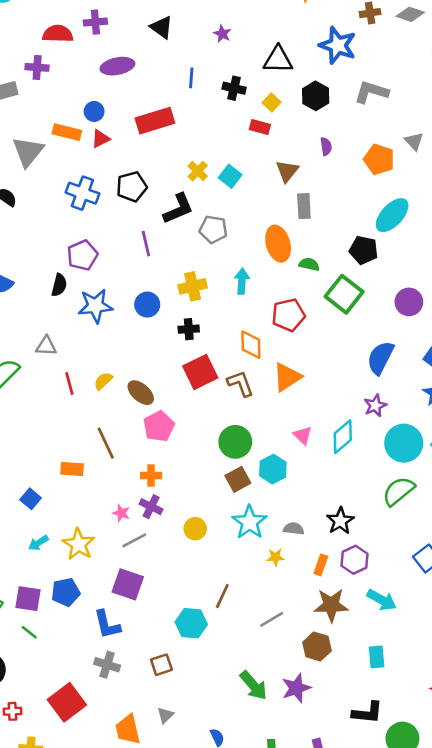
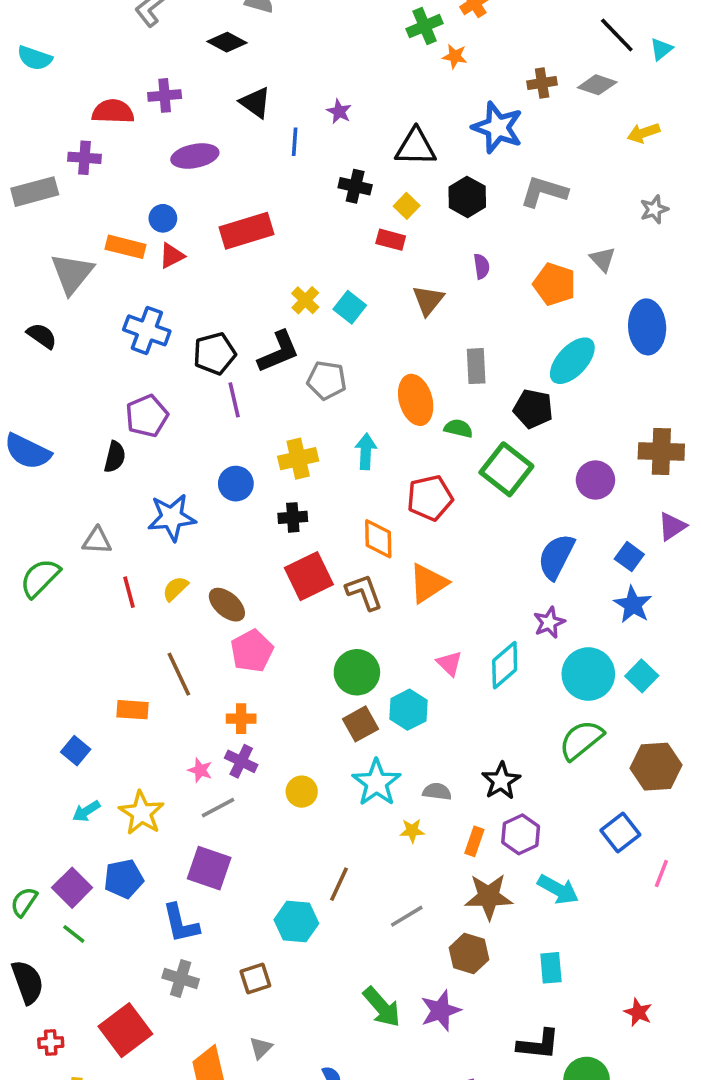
blue line: (191, 78) -> (295, 142), moved
black pentagon: (132, 187) -> (214, 354), moved
gray rectangle: (304, 206) -> (476, 366), moved
blue star: (95, 306) -> (172, 517), moved
purple square: (28, 599) -> (72, 888), turned 36

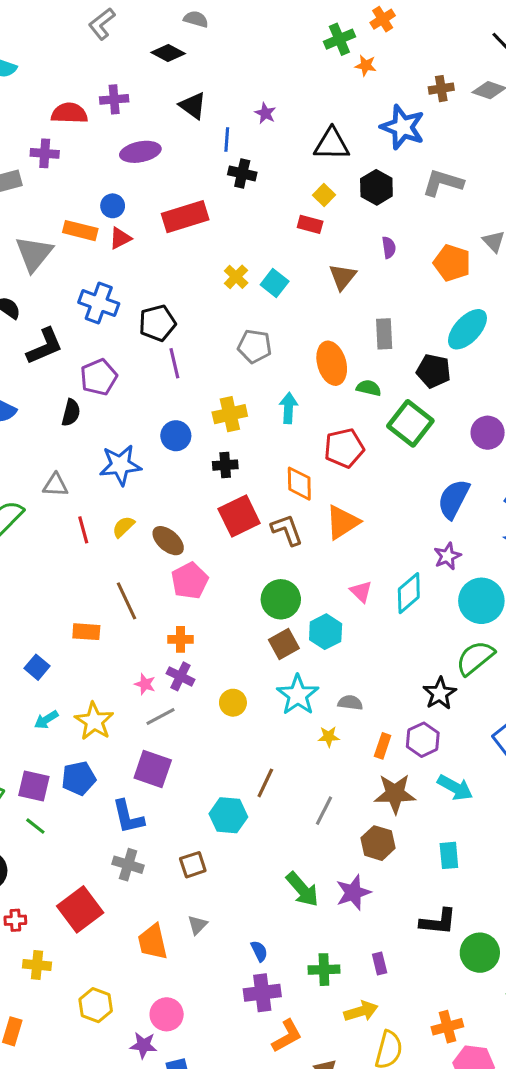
black cross: (355, 186) -> (242, 173), moved
black L-shape: (279, 352) -> (45, 346), moved
black star: (501, 781) -> (440, 693), moved
purple square: (72, 888) -> (34, 786), turned -32
gray line: (407, 916) -> (324, 811), turned -32

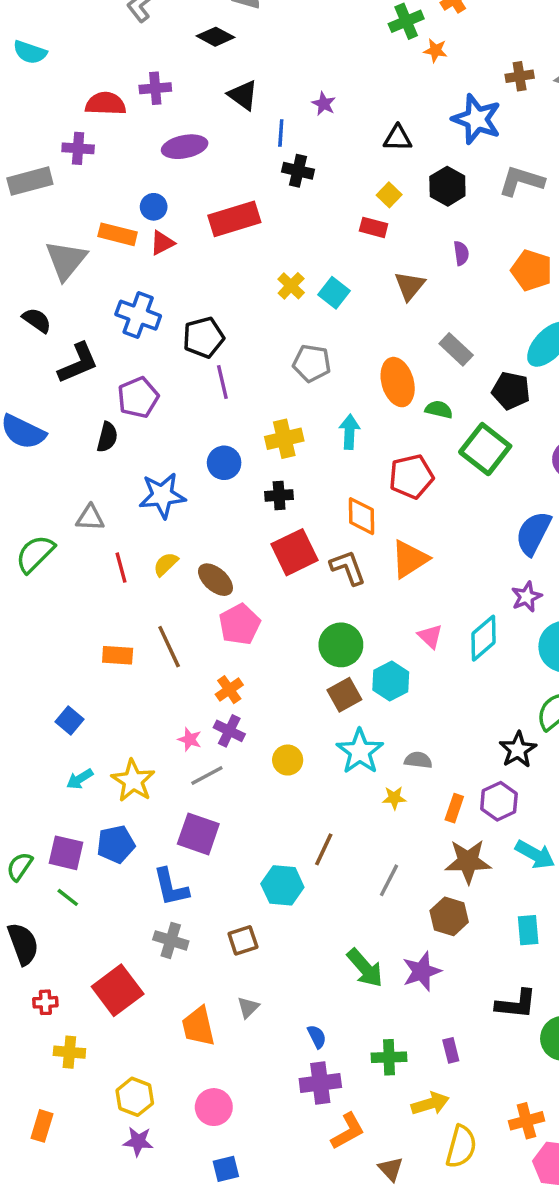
black triangle: (332, 144) -> (398, 138), size x0.7
gray rectangle: (384, 334) -> (456, 349), turned -44
orange rectangle: (86, 632) -> (118, 655), moved
orange cross: (180, 639) -> (229, 690), turned -35
purple star: (143, 1045) -> (138, 1141), moved

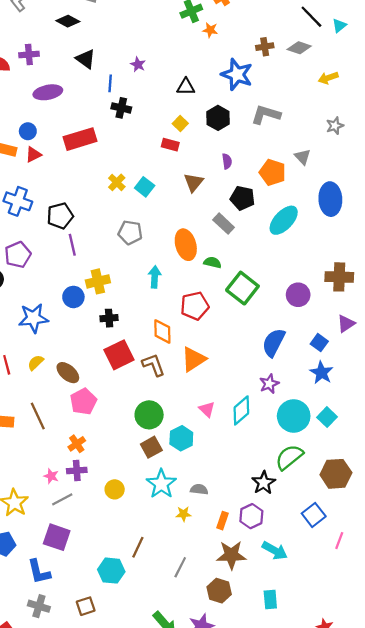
black pentagon: (511, 391) -> (242, 198), moved
yellow cross: (284, 439) -> (98, 281), moved
purple cross: (229, 731) -> (77, 470), turned -30

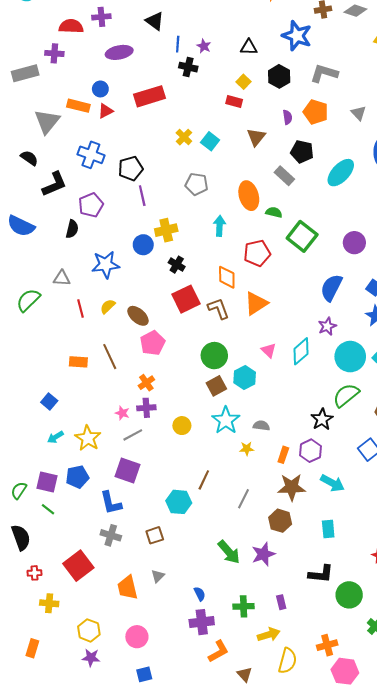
purple star: (138, 64) -> (204, 46), moved
orange pentagon: (273, 172) -> (316, 112), moved
black cross: (109, 318) -> (177, 265), turned 35

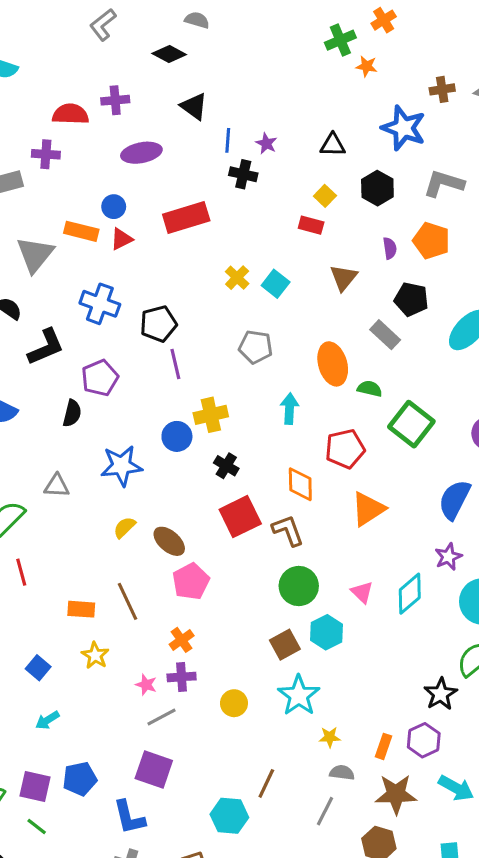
orange triangle: (256, 303) -> (368, 509), moved
red line: (80, 309) -> (21, 572), moved
green circle: (214, 356) -> (299, 586), moved
gray semicircle: (261, 426) -> (342, 773), moved
yellow star: (88, 438) -> (95, 655), moved, size x0.7

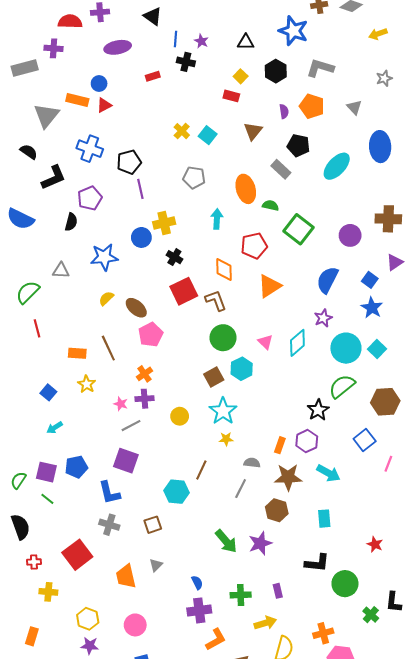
red rectangle: (186, 217) -> (153, 76), moved, size x0.5
yellow star: (330, 737) -> (226, 439), moved

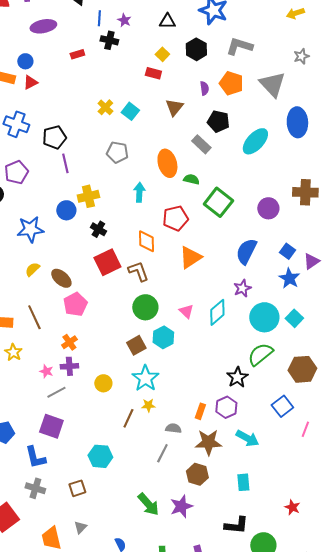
gray triangle: (354, 107) -> (272, 84), size x1.8
purple triangle: (395, 262) -> (311, 261), moved
brown line: (201, 470) -> (128, 418), moved

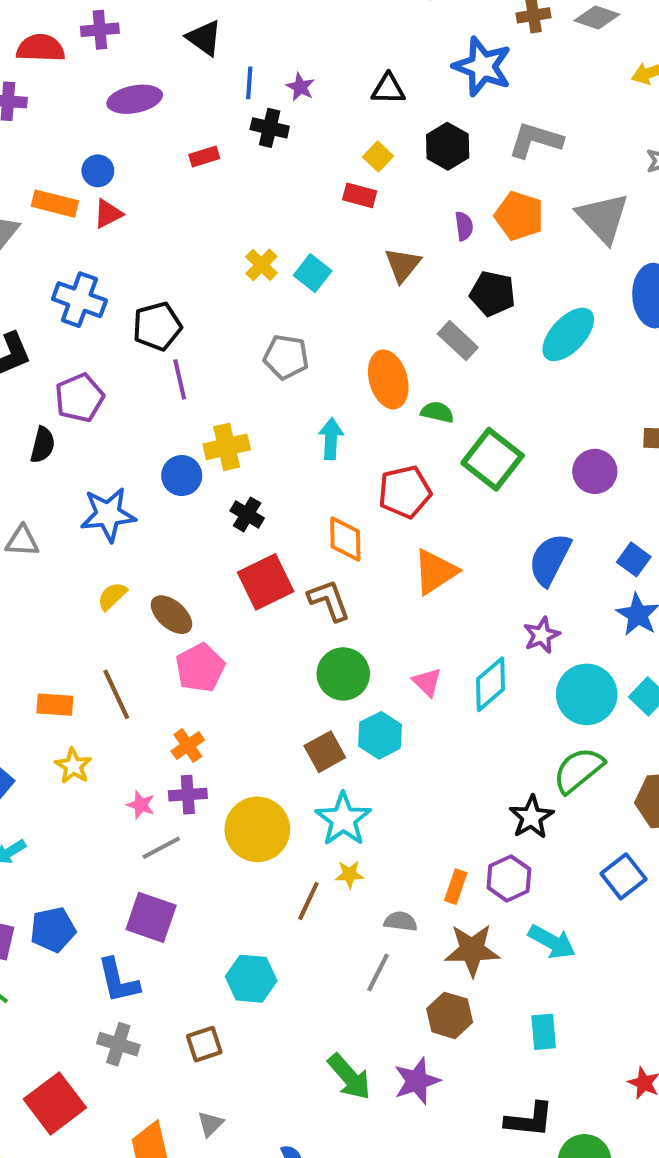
yellow circle: (103, 383) -> (257, 829), size x1.8

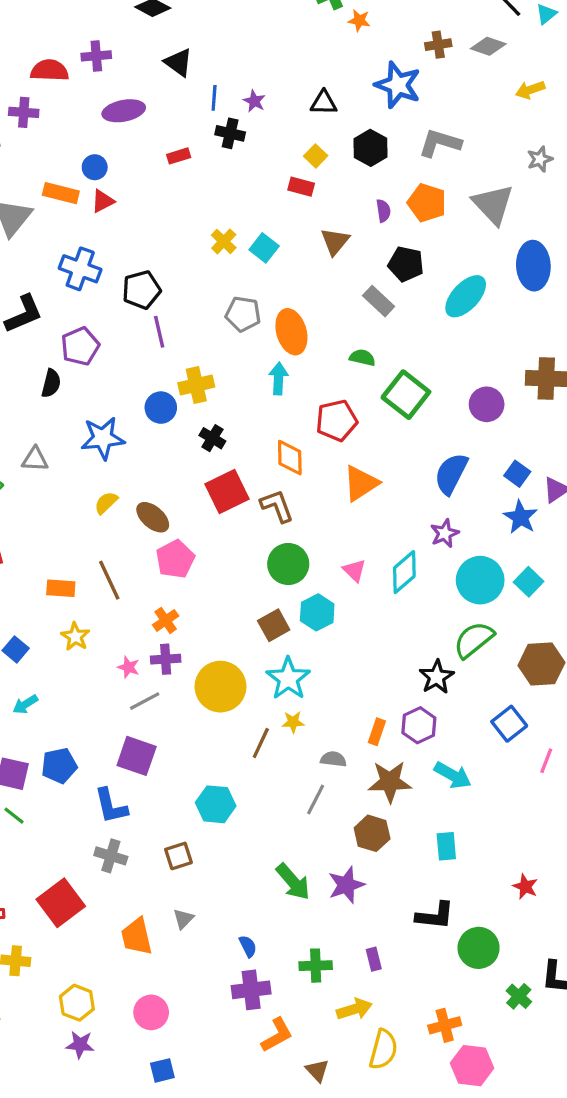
orange ellipse: (388, 379) -> (291, 332), moved

